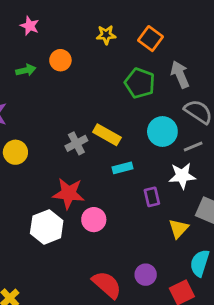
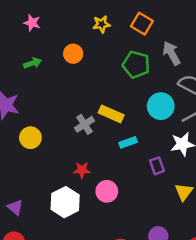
orange circle: (60, 60) -> (73, 54), moved
red star: (69, 193) -> (82, 170), size x0.6

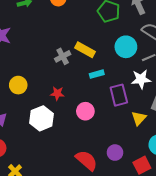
yellow circle: (30, 138) -> (18, 85), moved
purple rectangle: (157, 166) -> (119, 95), size x1.5
pink circle: (107, 191) -> (85, 111), moved

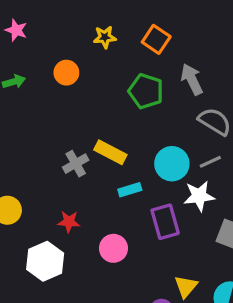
cyan circle: (126, 47) -> (172, 164), moved
yellow triangle: (139, 118) -> (186, 286), moved

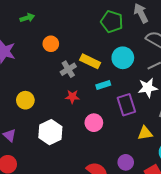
orange circle: (66, 73) -> (51, 44), moved
cyan circle: (172, 164) -> (123, 58), moved
red star: (69, 222) -> (72, 97), moved
yellow triangle: (186, 286) -> (145, 133), moved, turned 42

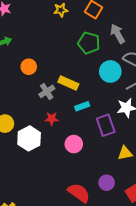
cyan circle: (123, 58) -> (110, 71), moved
white hexagon: (50, 132) -> (29, 138), moved

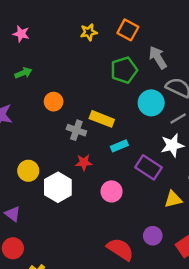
green pentagon: (89, 43) -> (124, 70), turned -30
gray cross: (47, 91) -> (76, 130), turned -35
purple rectangle: (106, 125) -> (149, 167), turned -35

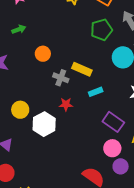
purple rectangle: (149, 167) -> (113, 122), moved
pink circle: (112, 191) -> (112, 148), moved

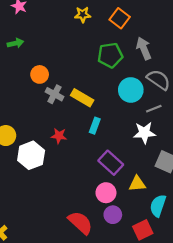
gray cross: (61, 78) -> (54, 94), moved
cyan rectangle: (96, 92) -> (95, 126), turned -56

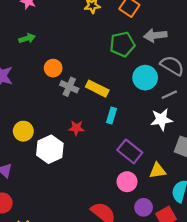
gray arrow: (144, 48) -> (155, 35), turned -70
purple circle: (113, 215) -> (144, 207), moved

